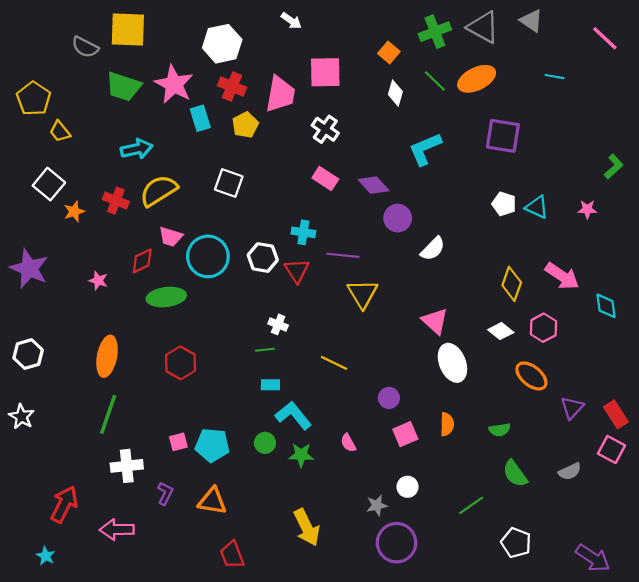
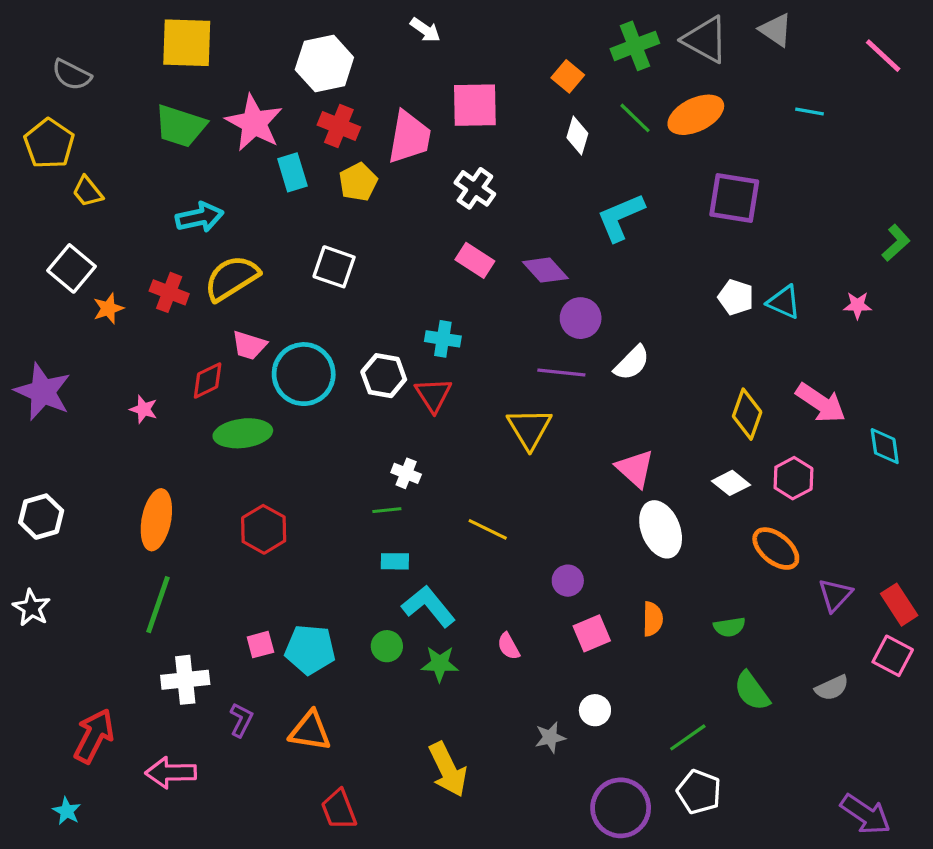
gray semicircle: (85, 47) -> (72, 75), moved
purple line: (343, 255) -> (561, 372), moved
purple circle: (397, 543) -> (621, 808), moved
white pentagon: (516, 543) -> (699, 792), moved

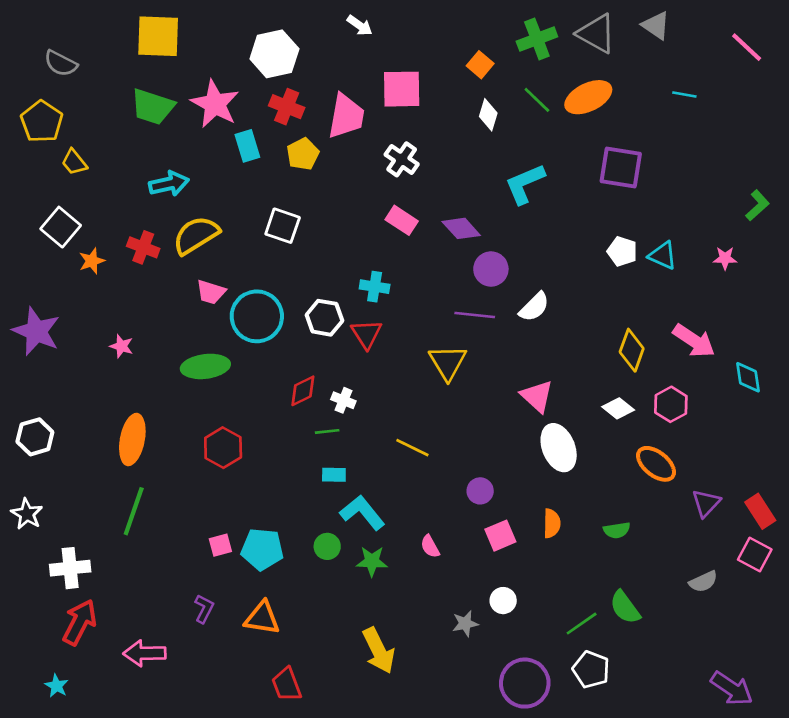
red diamond: (208, 380) -> (303, 391), moved
white cross: (185, 680) -> (70, 568), moved
green semicircle: (752, 691) -> (625, 607), moved

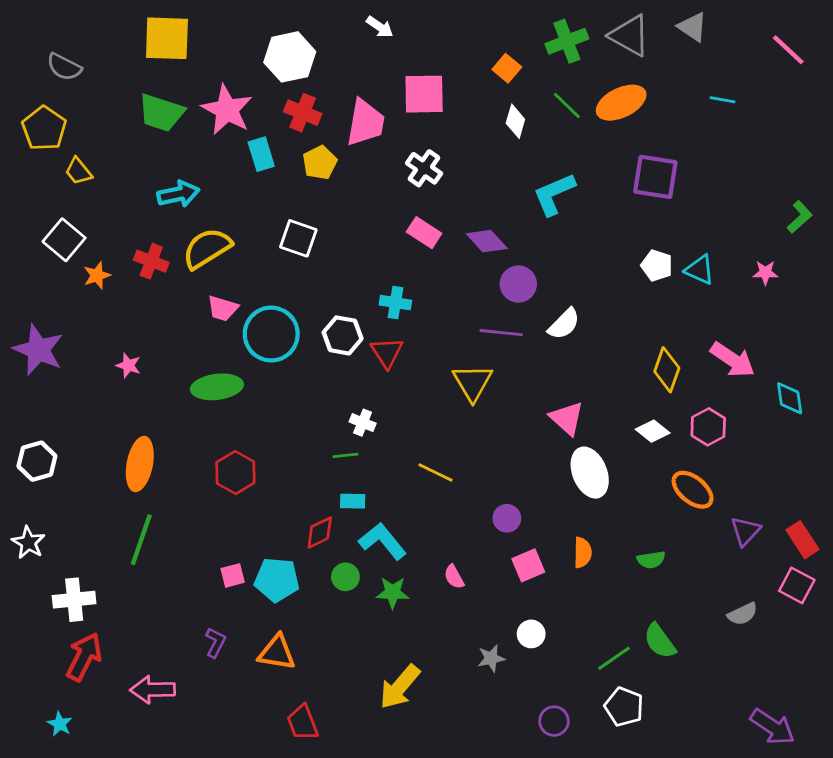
red diamond: (303, 391) -> (320, 533), moved
yellow arrow: (379, 651) -> (400, 687), turned 66
purple circle: (525, 683) -> (554, 721), size x0.6

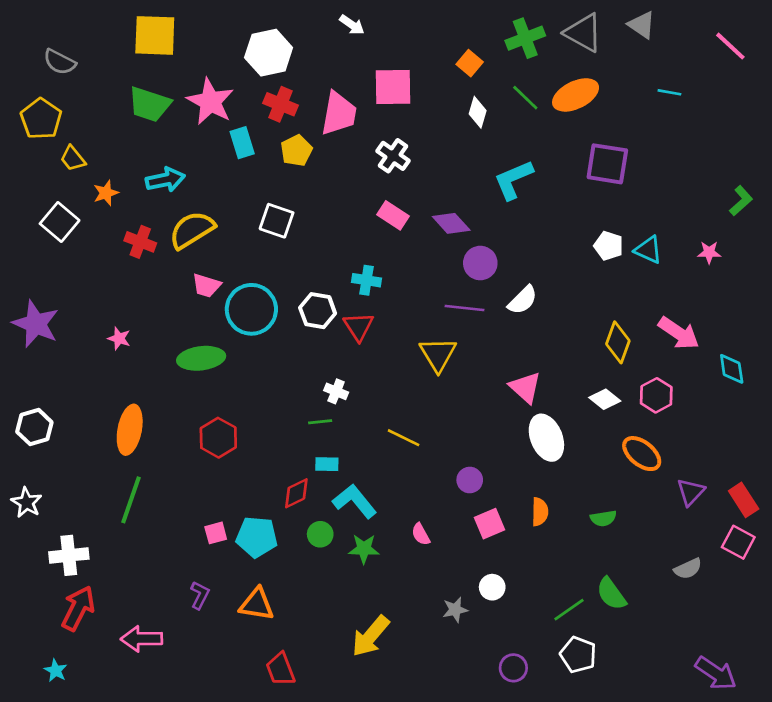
orange star: (97, 275) -> (106, 193), moved

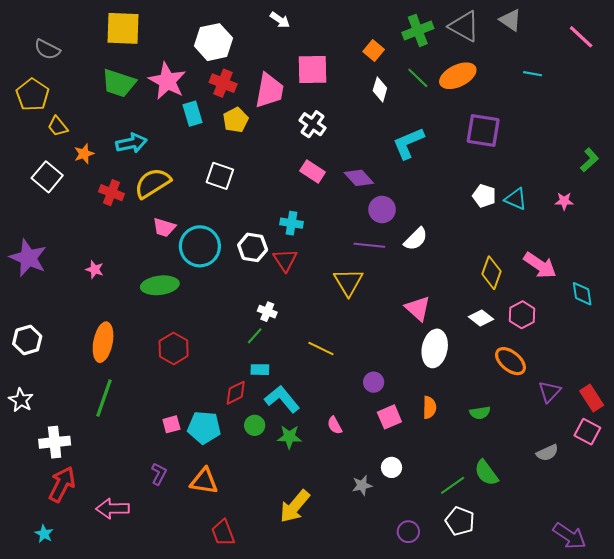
green line: (320, 422) -> (255, 336), turned -42
white ellipse: (546, 438) -> (435, 348), turned 33

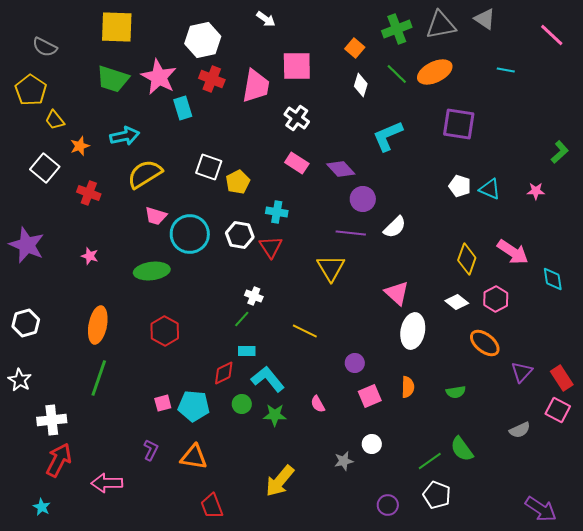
gray triangle: (464, 26) -> (441, 25), turned -40
yellow pentagon: (236, 120) -> (238, 182), moved
red cross: (111, 193) -> (89, 193), moved

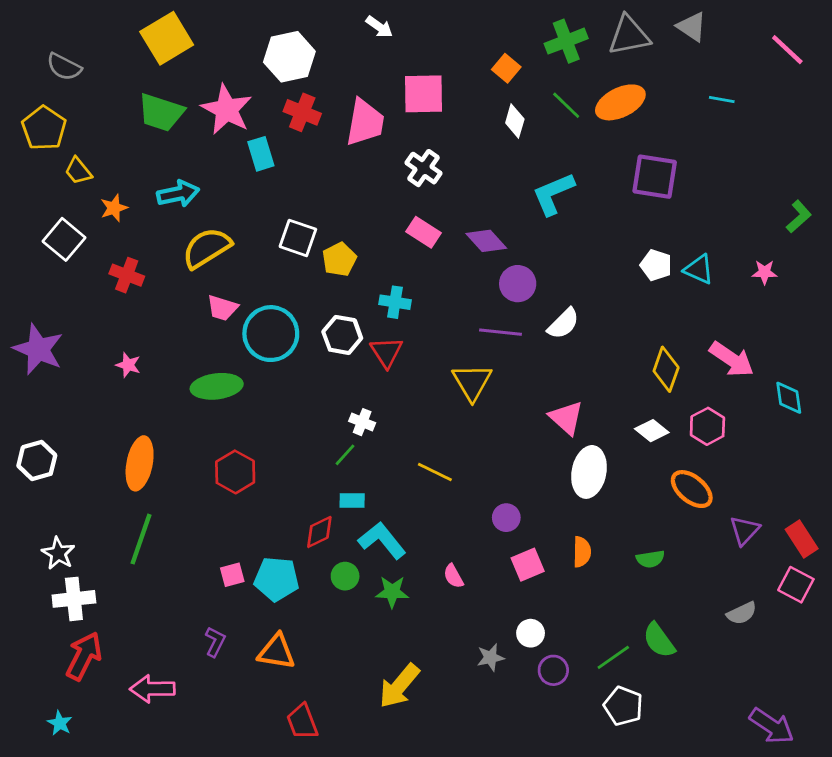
yellow square: (117, 27) -> (167, 38), turned -33
white star: (20, 380) -> (58, 553), moved
purple circle: (388, 505) -> (553, 670), moved

